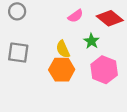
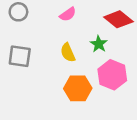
pink semicircle: (75, 16) -> (68, 14), moved
orange hexagon: (62, 70) -> (78, 88), moved

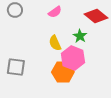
gray square: (20, 56) -> (16, 67), moved
pink hexagon: (112, 75) -> (73, 58), moved

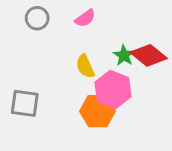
gray circle: (15, 10) -> (37, 18), moved
red diamond: (96, 16) -> (149, 55), moved

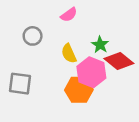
gray circle: (37, 18) -> (33, 36), moved
red diamond: (149, 55) -> (119, 61), moved

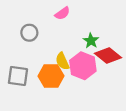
yellow semicircle: (69, 53) -> (62, 61), moved
orange hexagon: (79, 90) -> (51, 76), moved

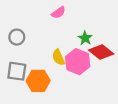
gray circle: (29, 33) -> (17, 37), moved
orange hexagon: (51, 76) -> (38, 81), moved

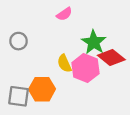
green star: (85, 38) -> (94, 42), size x1.5
gray square: (17, 71) -> (19, 96), moved

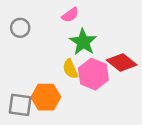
gray circle: (19, 41) -> (20, 28), moved
green star: (94, 42) -> (83, 42), moved

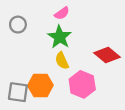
green star: (83, 42) -> (60, 37), moved
pink hexagon: (93, 74) -> (82, 84), moved

